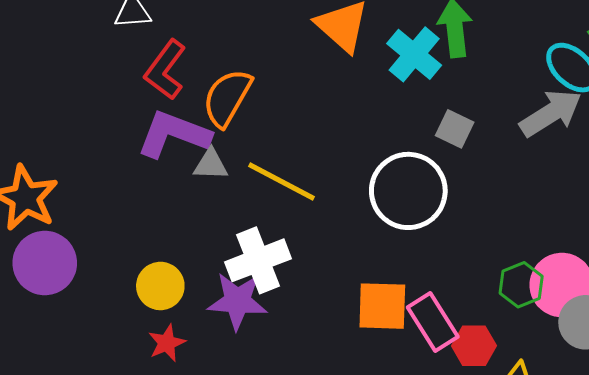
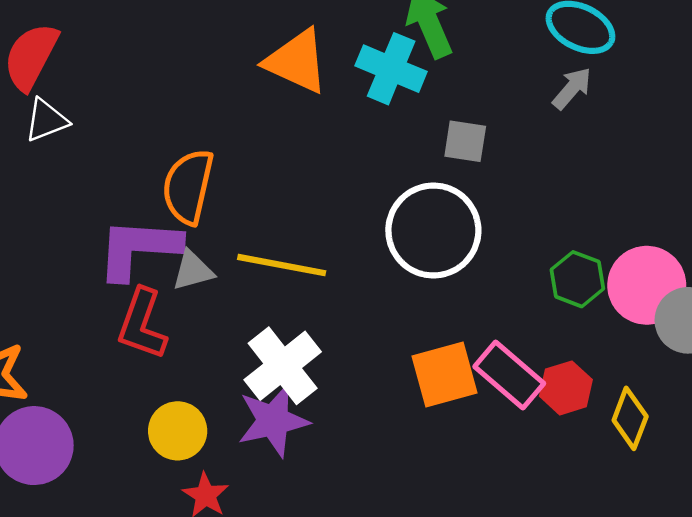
red L-shape: (165, 70) -> (142, 324), moved
gray arrow: (551, 113) -> (572, 88), size x0.6
green hexagon: (521, 285) -> (577, 279), moved

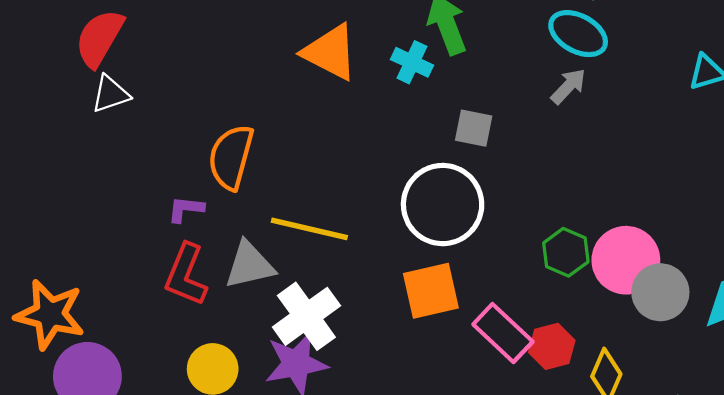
cyan cross: (391, 69) -> (412, 62), size x0.7
purple L-shape: (139, 249) -> (186, 209), size x0.5
gray triangle: (193, 271) -> (249, 265), moved, size x1.4
orange square: (444, 375) -> (431, 291), moved

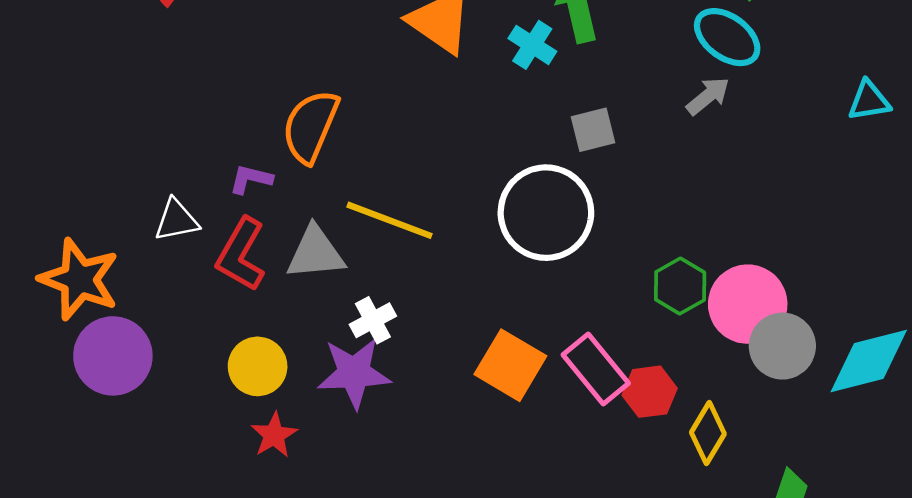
white triangle: (110, 94) -> (176, 220), moved
gray square: (474, 128) -> (593, 130), turned -33
orange square: (431, 291) -> (510, 365), moved, turned 36
white cross: (306, 316) -> (373, 320), size x0.6

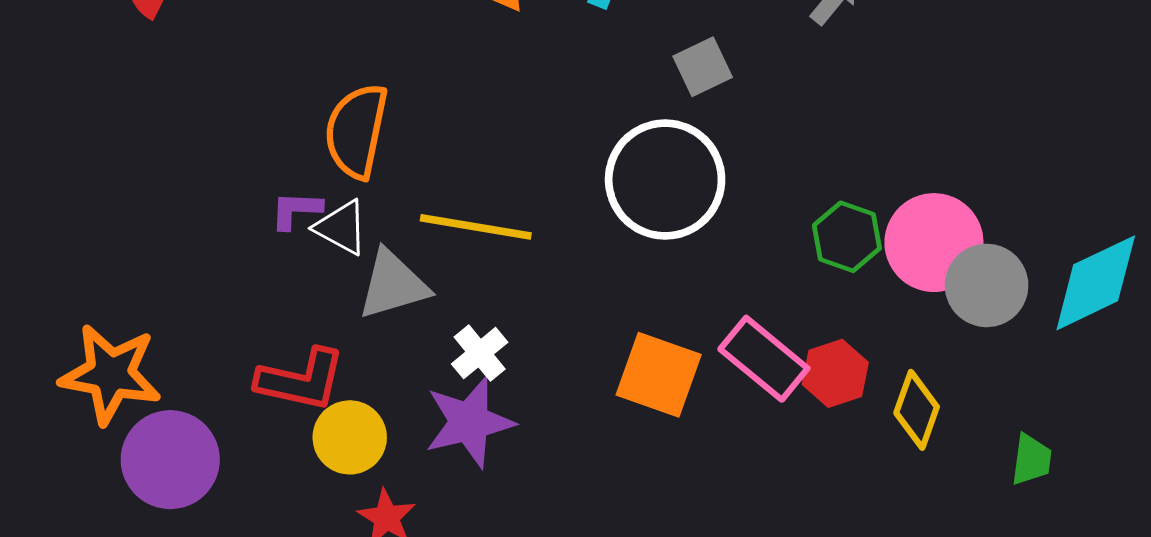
white triangle: (176, 220) -> (341, 227), moved, turned 51
red L-shape: (241, 254) -> (301, 380), moved, turned -96

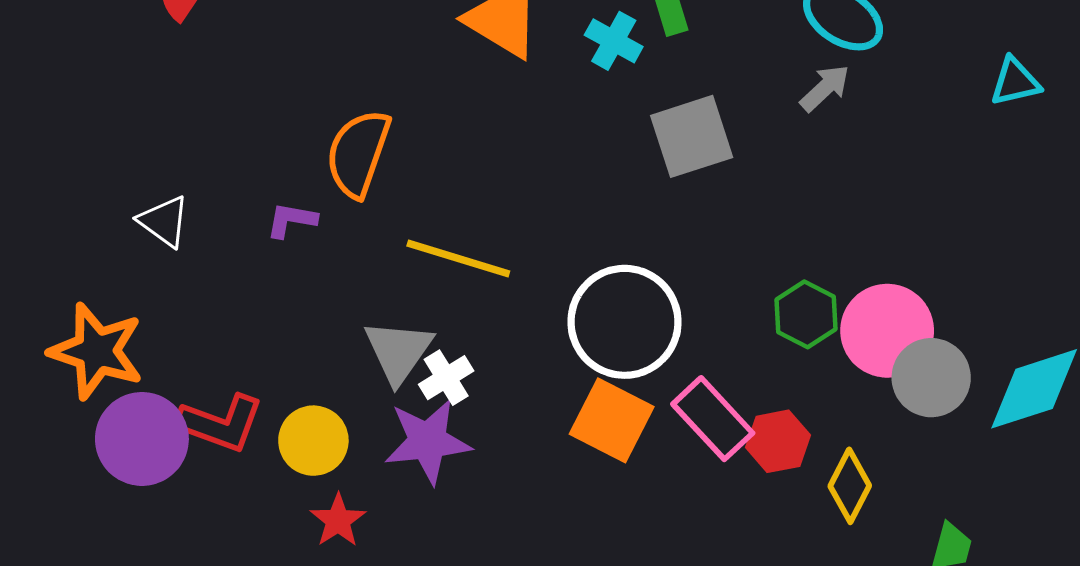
gray square: (703, 67) -> (692, 136), size x1.5
white circle: (665, 180) -> (625, 322), moved
white triangle: (341, 227) -> (164, 221), moved
gray triangle: (393, 285) -> (398, 351), moved, turned -46
red L-shape: (301, 380) -> (221, 423), moved

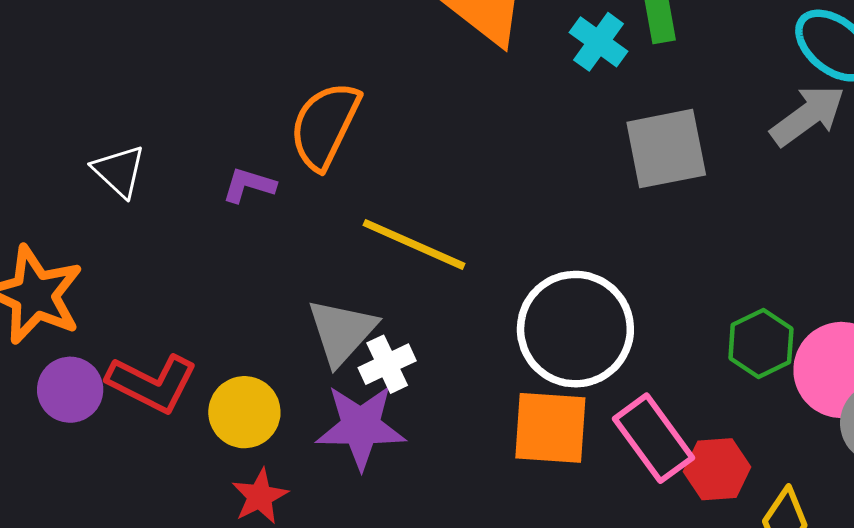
gray arrow: (825, 88) -> (808, 116), size x1.4
orange square: (612, 420) -> (550, 428), turned -30
purple circle: (142, 439) -> (70, 390), size x0.7

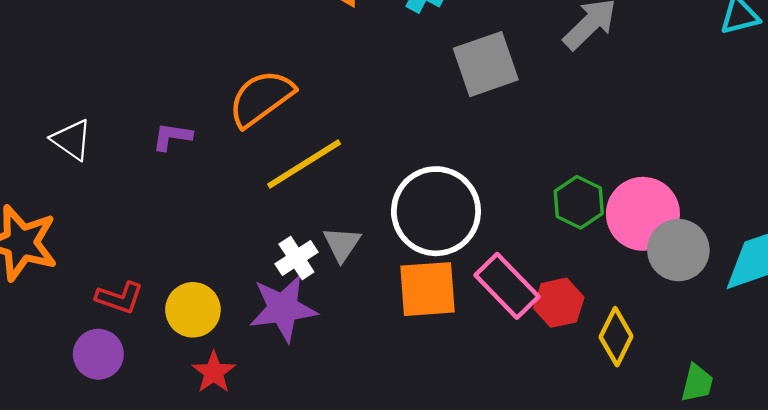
orange semicircle: (325, 125) -> (261, 98), moved, turned 36
yellow line: (414, 244) -> (304, 164), turned -48
gray triangle: (342, 332) -> (342, 244), moved, size x0.7
red L-shape: (152, 383) -> (120, 298), size x0.7
purple circle: (70, 390) -> (98, 354), moved

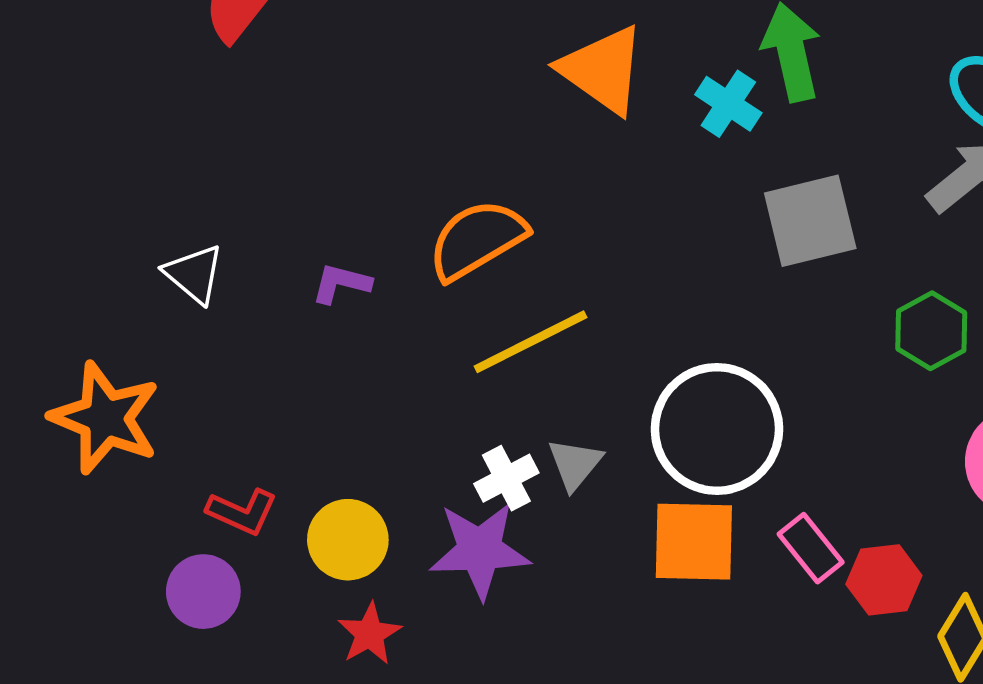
green hexagon: (579, 202) -> (931, 331), moved
pink rectangle: (507, 286) -> (811, 548), size x0.7

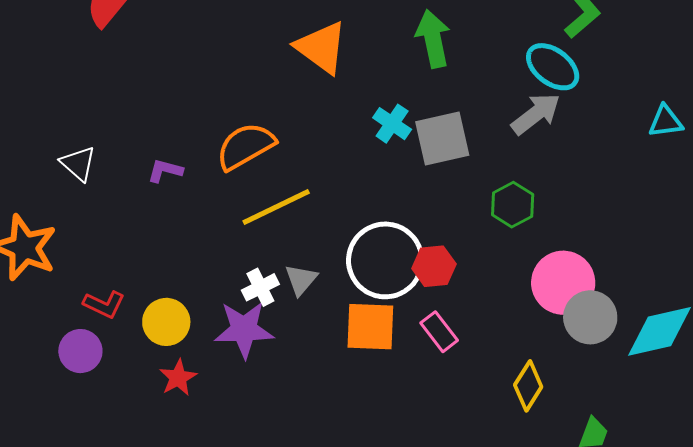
cyan cross: (728, 104) -> (392, 124), moved
red hexagon: (884, 580) -> (434, 266), moved

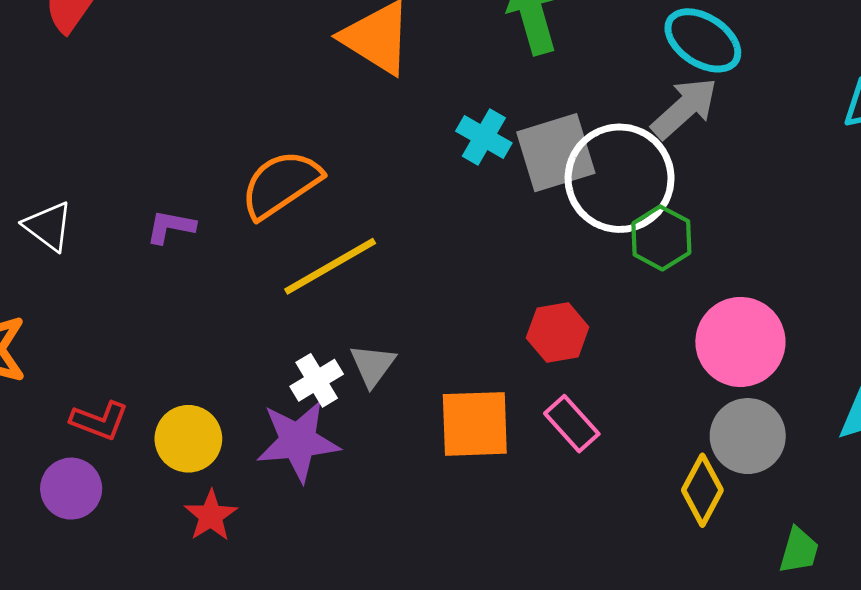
white circle: (385, 260) -> (620, 178), moved
gray circle: (590, 317) -> (748, 436), moved

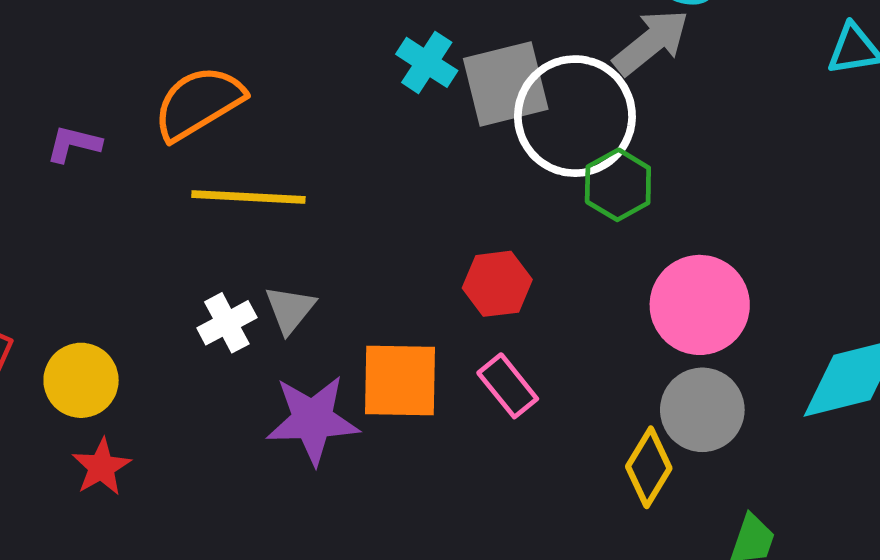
yellow line: (330, 266) -> (248, 197), turned 30
purple star: (298, 441) -> (313, 420), moved

